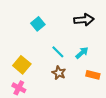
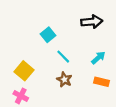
cyan square: (38, 24) -> (48, 35), moved
cyan arrow: (82, 53) -> (98, 58), moved

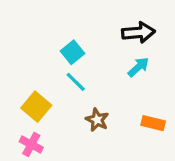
cyan line: (63, 57) -> (76, 82), moved
cyan arrow: (98, 58) -> (138, 67), moved

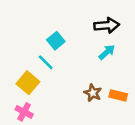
cyan line: (76, 82) -> (46, 62), moved
brown star: (97, 120) -> (93, 93), moved

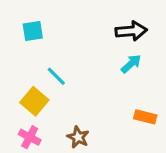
cyan square: (56, 41) -> (33, 31), moved, turned 30
brown star: (93, 93) -> (78, 137), moved

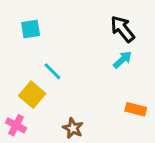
black arrow: (131, 31) -> (123, 29), turned -124
pink cross: (30, 137) -> (16, 125), moved

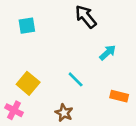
black arrow: (123, 29) -> (86, 17), moved
cyan line: (52, 71) -> (76, 79), moved

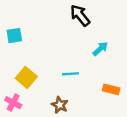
cyan square: (27, 26) -> (14, 36), moved
cyan line: (76, 79) -> (71, 74), turned -49

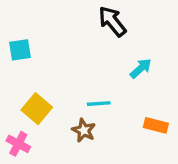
brown star: (60, 105) -> (84, 130), moved

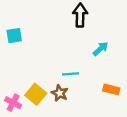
black arrow: (112, 21) -> (80, 15), turned 40
yellow square: (37, 109) -> (36, 94), moved

